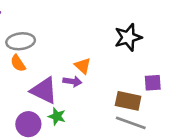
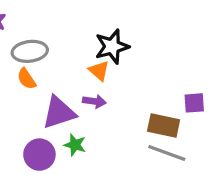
black star: (128, 37) -> (112, 47), moved
orange triangle: (83, 66) -> (99, 71), moved
purple triangle: (44, 90) -> (59, 113), turned -44

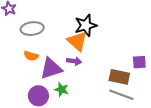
orange triangle: (99, 71) -> (77, 41), size x1.5
orange semicircle: (27, 79) -> (31, 56), moved, turned -40

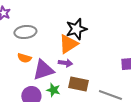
orange triangle: (77, 41) -> (68, 44), turned 45
brown rectangle: (119, 77) -> (78, 84), moved

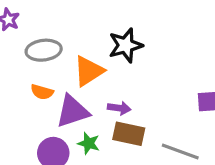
orange triangle: (68, 44) -> (89, 71), moved
purple arrow: (65, 63) -> (119, 108), moved

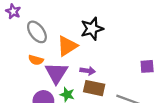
gray ellipse: (44, 50) -> (37, 32), turned 60
purple triangle: (73, 111) -> (56, 73), turned -40

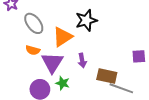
purple arrow: (88, 71) -> (82, 60), turned 72
brown rectangle: (94, 88) -> (107, 76), moved

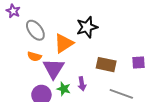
purple arrow: (82, 60) -> (82, 84), moved
brown rectangle: (107, 76) -> (106, 65), moved

